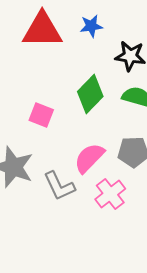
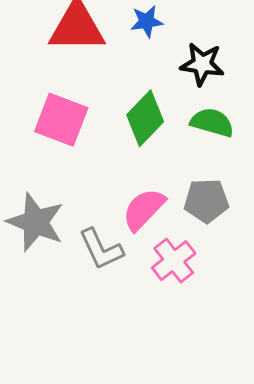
pink square: (41, 115) -> (61, 120), moved, size x1.5

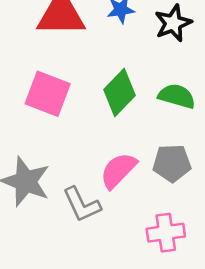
black star: (202, 64) -> (173, 23), moved, turned -30
pink cross: (174, 261) -> (166, 233), moved, turned 30

